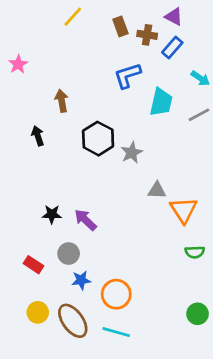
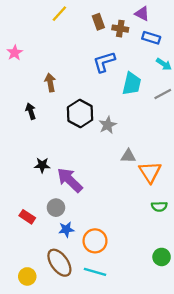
blue rectangle: (172, 47) -> (151, 38), moved, turned 66
black star: (52, 214) -> (42, 165), moved
purple arrow: (85, 220) -> (70, 180), size x1.4
yellow circle: (38, 312) -> (27, 276), moved

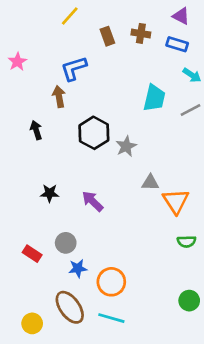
purple triangle: (142, 14) -> (181, 16), moved
brown rectangle: (98, 22) -> (107, 36), moved
blue L-shape: (104, 62) -> (74, 68), moved
purple arrow: (70, 180) -> (93, 201), moved, size x0.7

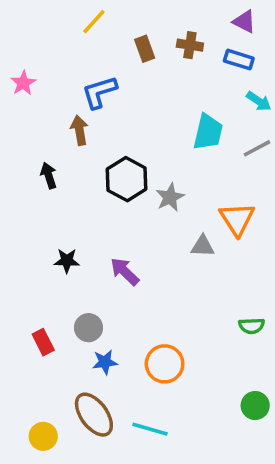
orange triangle: (176, 201) -> (237, 219), moved
red rectangle: (32, 254) -> (43, 342), turned 30
orange circle: (111, 282) -> (165, 364), moved

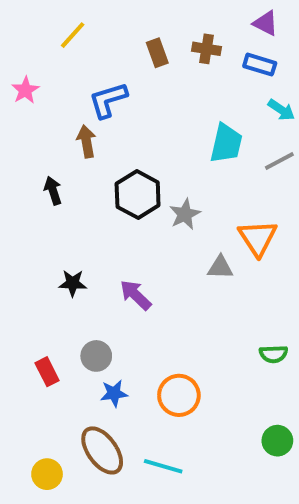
yellow line: (94, 22) -> (73, 35), moved

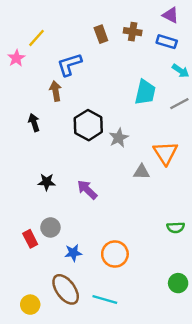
yellow line: (73, 35) -> (37, 38), moved
gray circle: (96, 356) -> (50, 227), moved

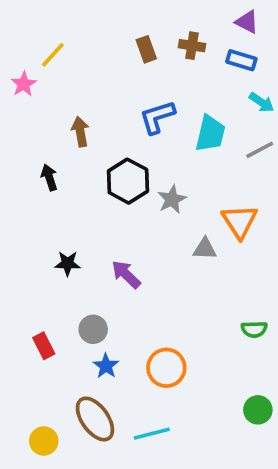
blue L-shape: (69, 64) -> (157, 117), moved
gray circle: (50, 227) -> (93, 329), moved
blue star: (73, 253) -> (106, 366), turned -30
cyan line: (105, 300) -> (152, 434), turned -30

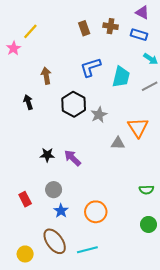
black star: (68, 263) -> (47, 155), moved
green circle: (258, 410) -> (149, 224), moved

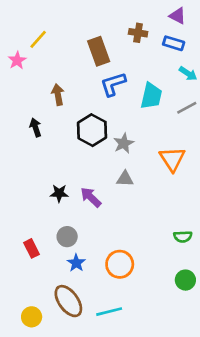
brown rectangle: (84, 28) -> (99, 51), moved, size x1.5
gray triangle: (118, 143) -> (125, 179), moved

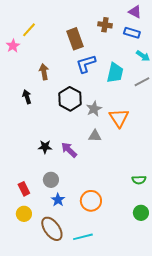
orange triangle: (172, 159) -> (119, 118), moved
yellow circle: (32, 317) -> (24, 214), moved

